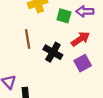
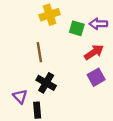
black cross: (53, 52) -> (46, 83), moved

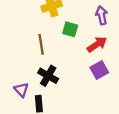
purple arrow: (98, 24) -> (102, 15), turned 78
green square: (77, 28) -> (70, 29), moved

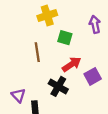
red arrow: (97, 44) -> (72, 64), moved
black cross: (48, 76) -> (58, 86), moved

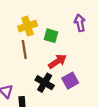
yellow cross: (47, 16) -> (28, 26), moved
purple square: (93, 76) -> (70, 81), moved

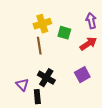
red arrow: (57, 61) -> (88, 44), moved
black cross: (45, 83) -> (46, 78), moved

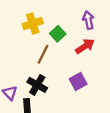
green square: (64, 33) -> (58, 34), turned 32
brown line: (39, 46) -> (43, 54), moved, turned 36

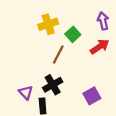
purple square: (78, 82) -> (92, 96), moved
black cross: (37, 85) -> (53, 85), turned 30

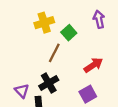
red arrow: (100, 47) -> (93, 65), moved

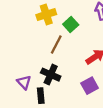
black cross: (49, 83) -> (51, 75), turned -36

